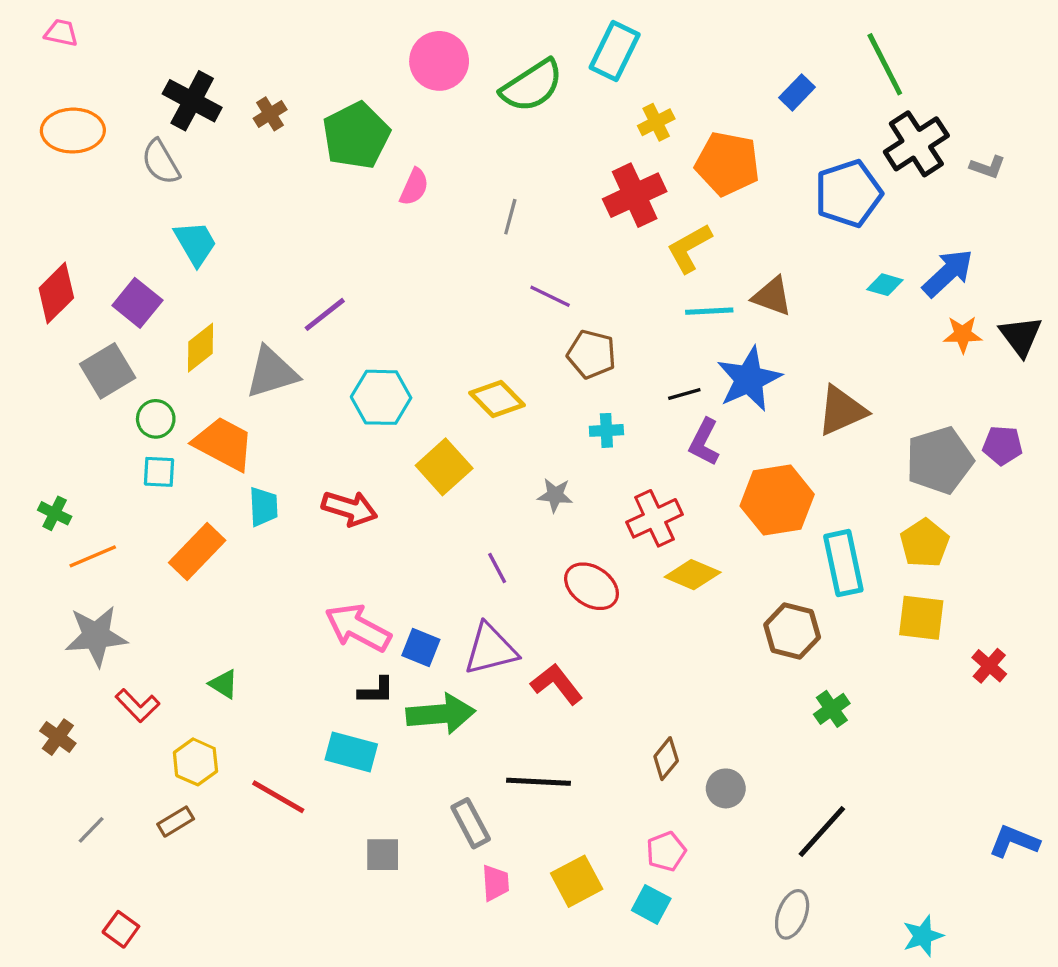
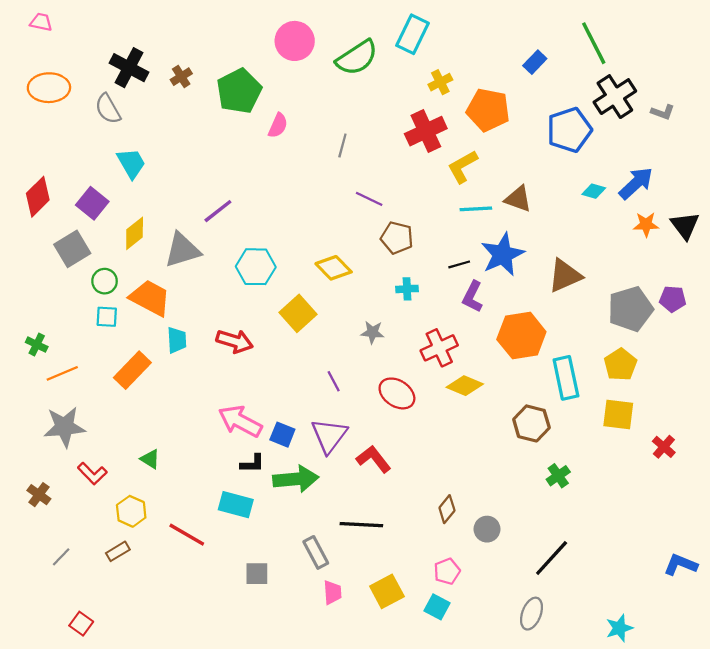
purple triangle: (490, 649) -> (329, 436), turned -39

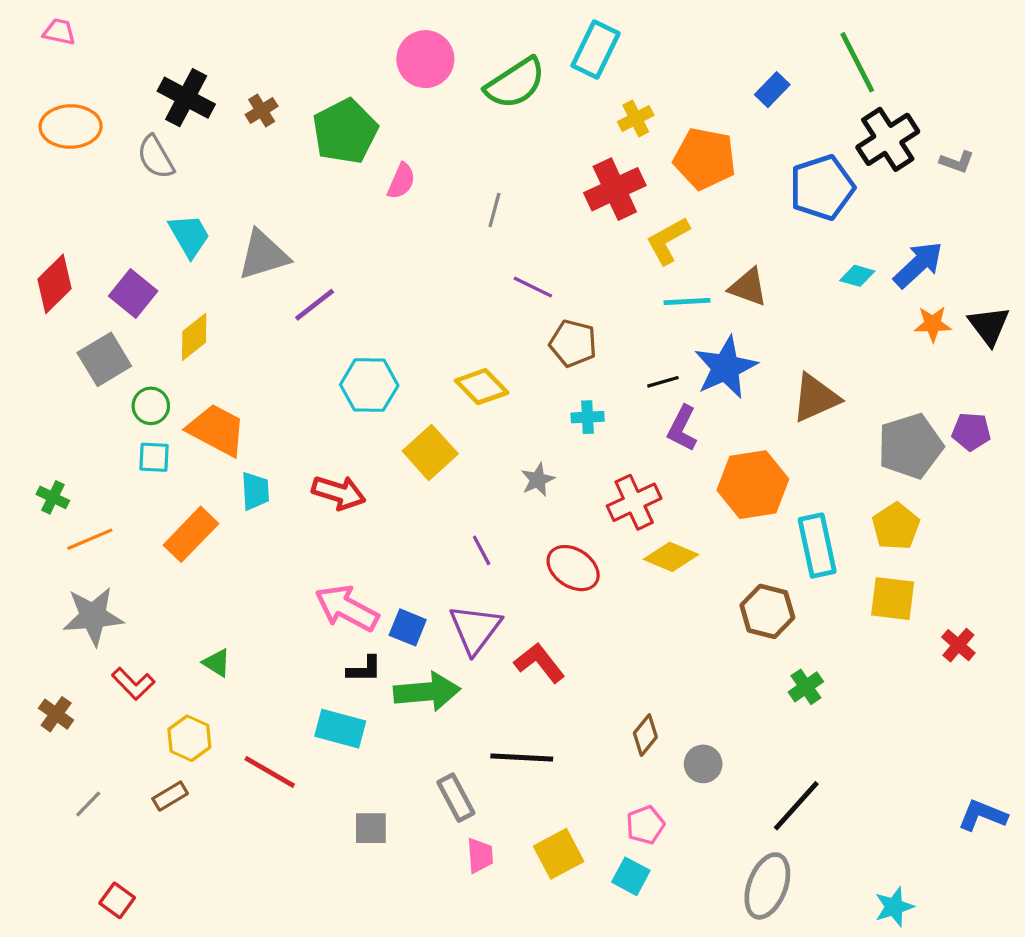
gray triangle: (182, 250) -> (263, 255), moved
gray star: (372, 332) -> (538, 480), turned -30
gray ellipse: (531, 614) -> (767, 886), size x1.4

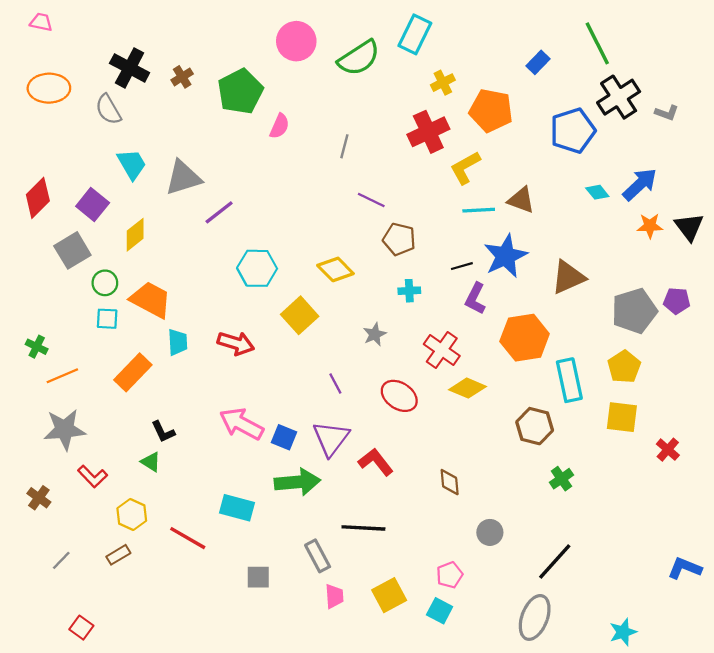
cyan diamond: (857, 276) -> (597, 192), turned 35
red cross: (634, 502) -> (442, 350), turned -30
black L-shape: (364, 669) -> (163, 432), moved, turned 65
brown diamond: (645, 735) -> (450, 482), moved, turned -44

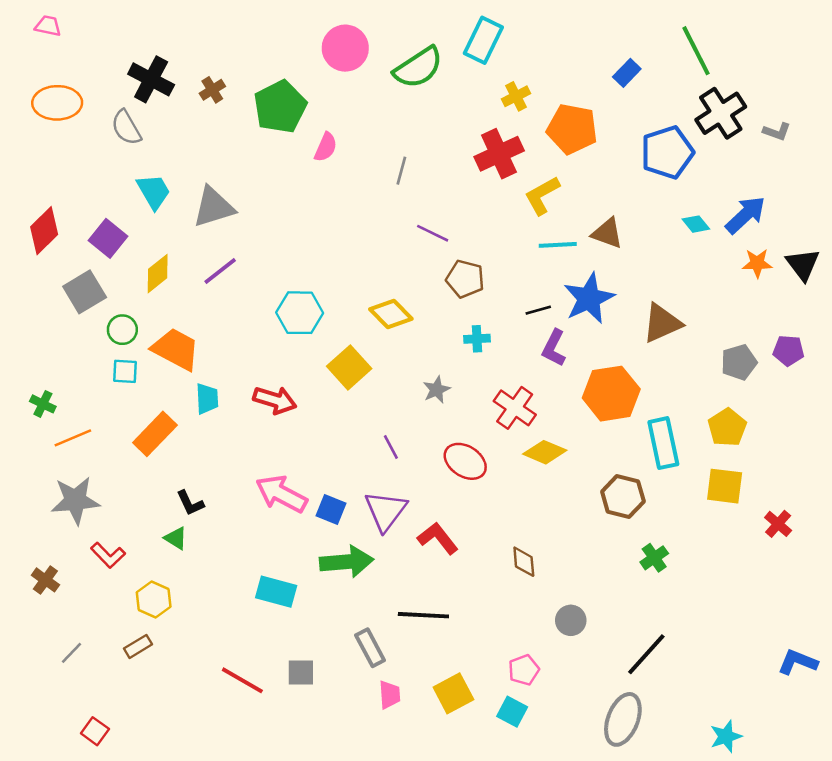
purple line: (219, 212) -> (220, 271), moved
gray pentagon: (634, 311) -> (739, 362), size x0.7
red line: (188, 538) -> (242, 680), moved

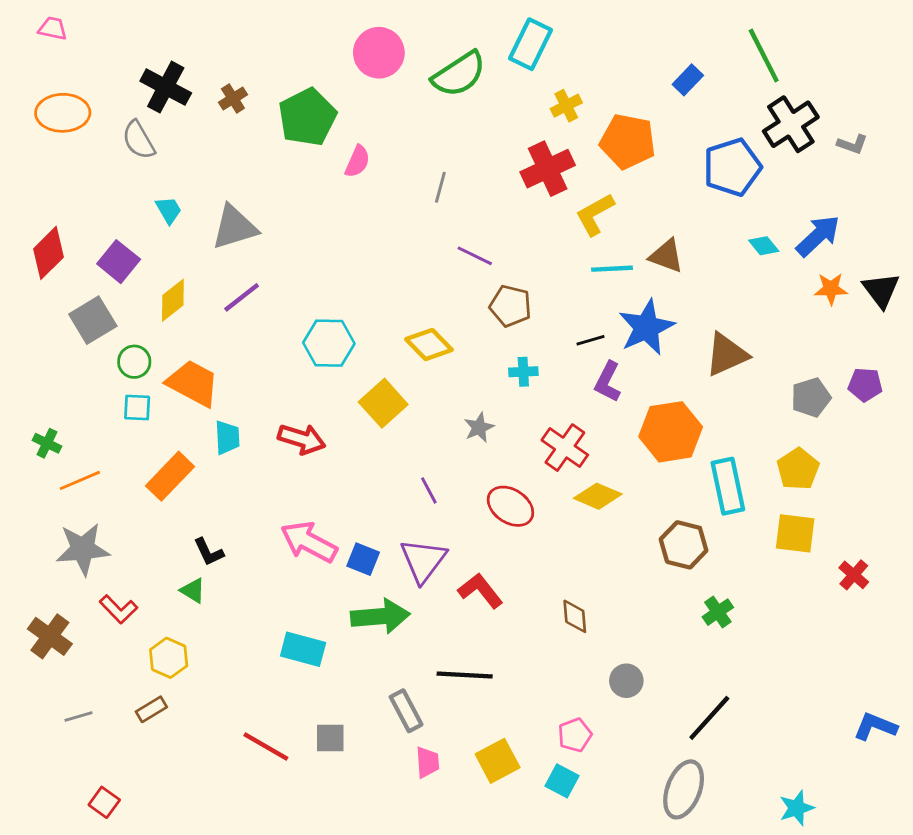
cyan trapezoid: (154, 191) -> (169, 210), size x0.7
brown cross: (45, 580) -> (50, 636), size x1.4
gray line: (71, 653) -> (78, 716), turned 30

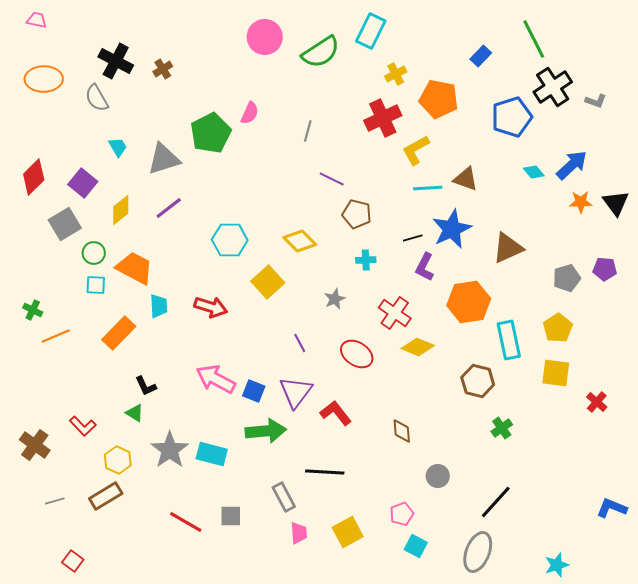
green pentagon: (307, 117) -> (211, 133), moved
gray star: (83, 549) -> (170, 450), moved, turned -30
brown rectangle: (151, 709) -> (106, 496), size x1.5
cyan square: (562, 781) -> (416, 546), moved

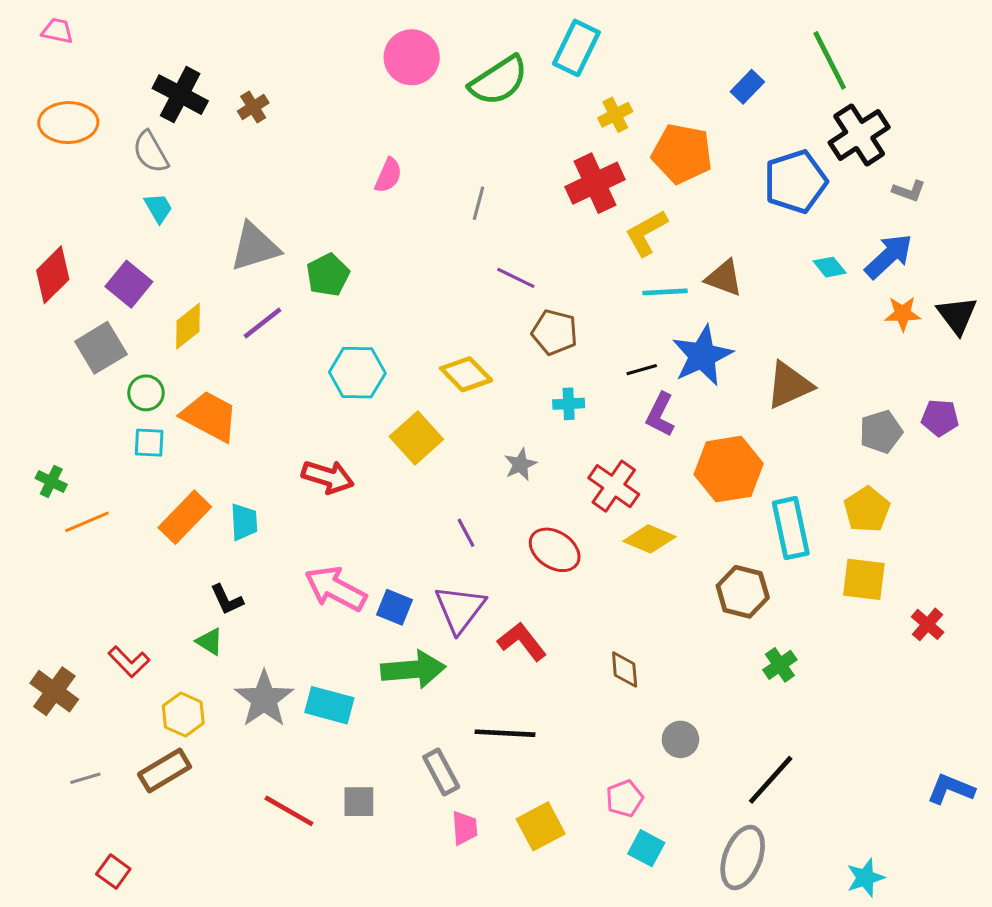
gray L-shape: (596, 101) -> (909, 191), moved
green pentagon: (211, 133) -> (328, 275), moved, size x0.7
cyan trapezoid: (118, 147) -> (158, 208), moved
cyan trapezoid: (159, 306) -> (244, 522), moved

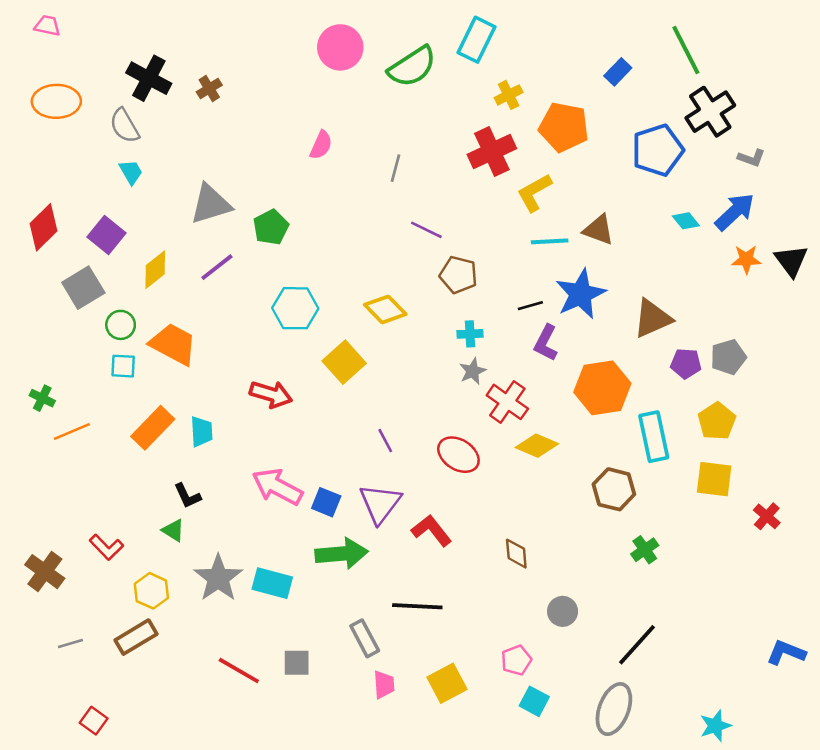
purple pentagon: (940, 418) -> (686, 363), moved
gray star: (520, 464) -> (473, 371), moved

